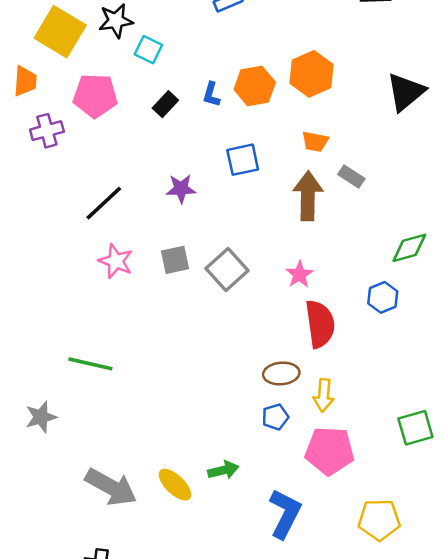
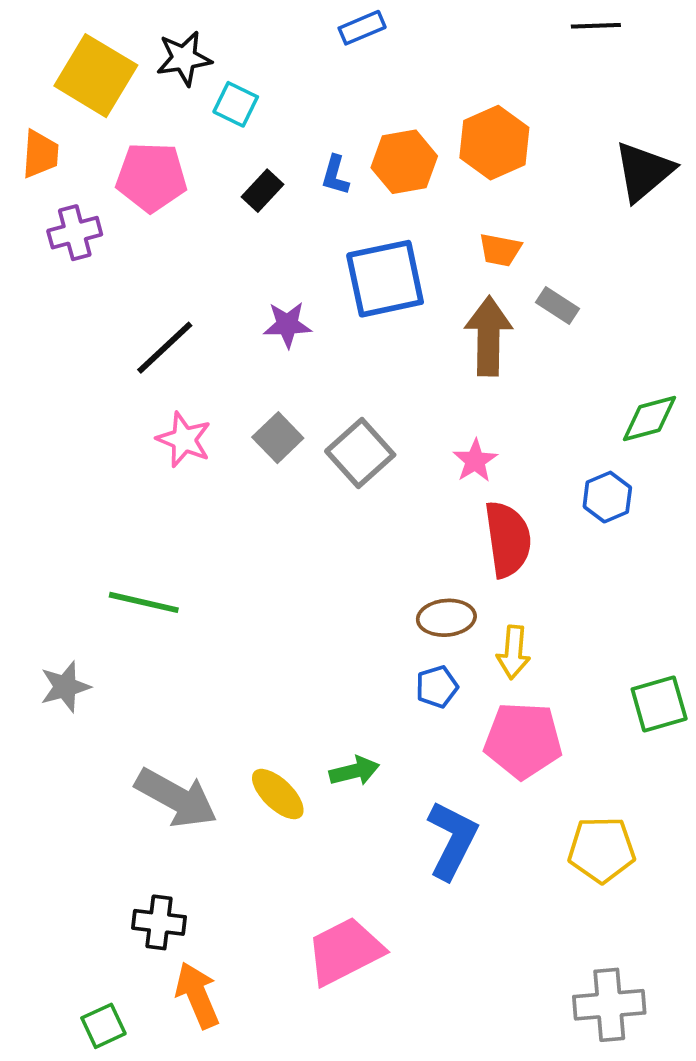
blue square: (243, 160) -> (385, 279), size x1.5
gray square: (175, 260) -> (278, 438), turned -32

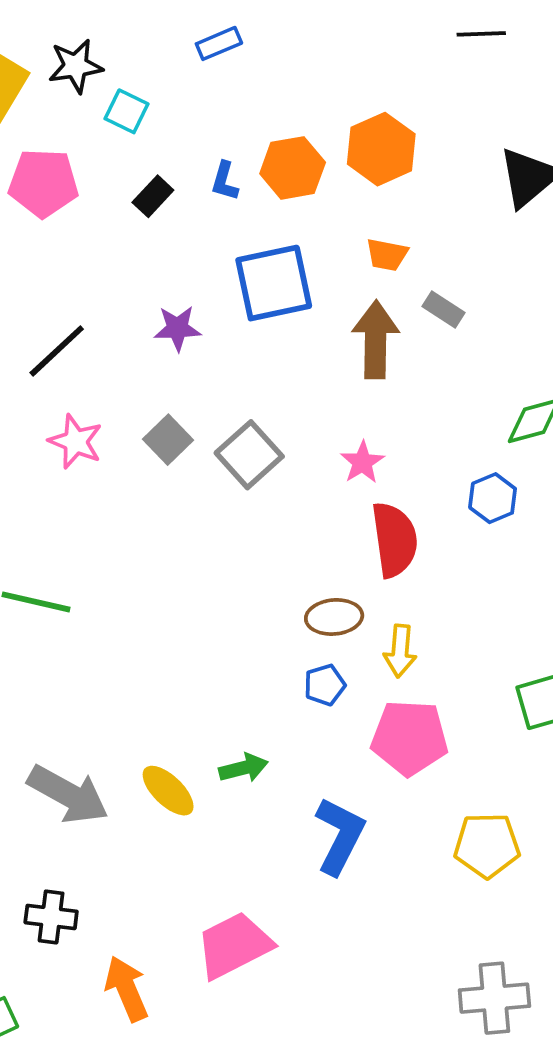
blue rectangle: (362, 28) -> (219, 43), moved
orange arrow: (197, 995) -> (127, 989), moved

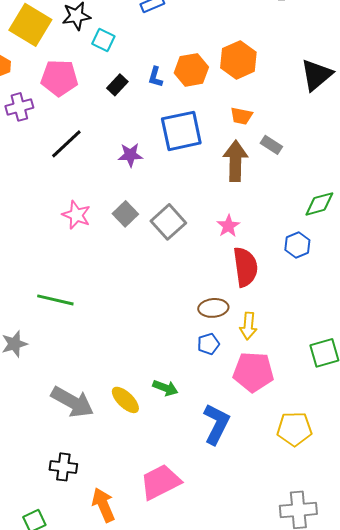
black line: (57, 351) -> (66, 144), moved
green arrow: (243, 768) -> (165, 388), turned 35

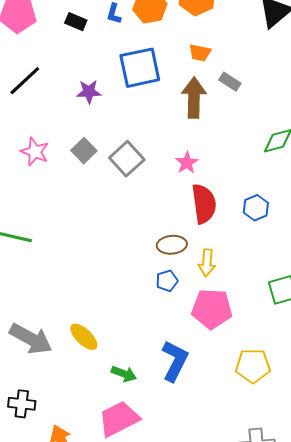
black rectangle: (117, 85) -> (76, 22), turned 70
blue hexagon: (297, 245) -> (256, 208), moved
green arrow: (165, 388) -> (124, 374), moved

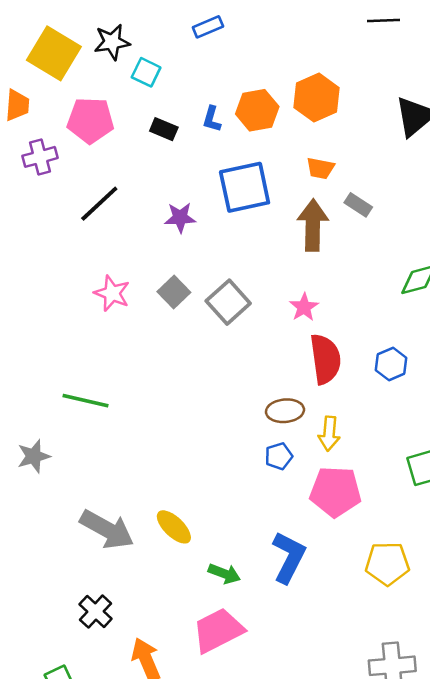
black cross: (22, 404) -> (96, 612), turned 36

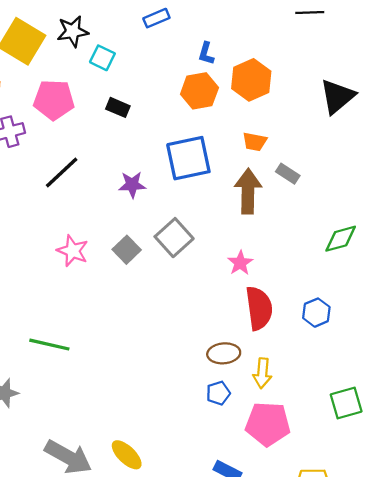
blue L-shape: (212, 119) -> (206, 53), moved
gray square: (228, 302) -> (174, 238), moved

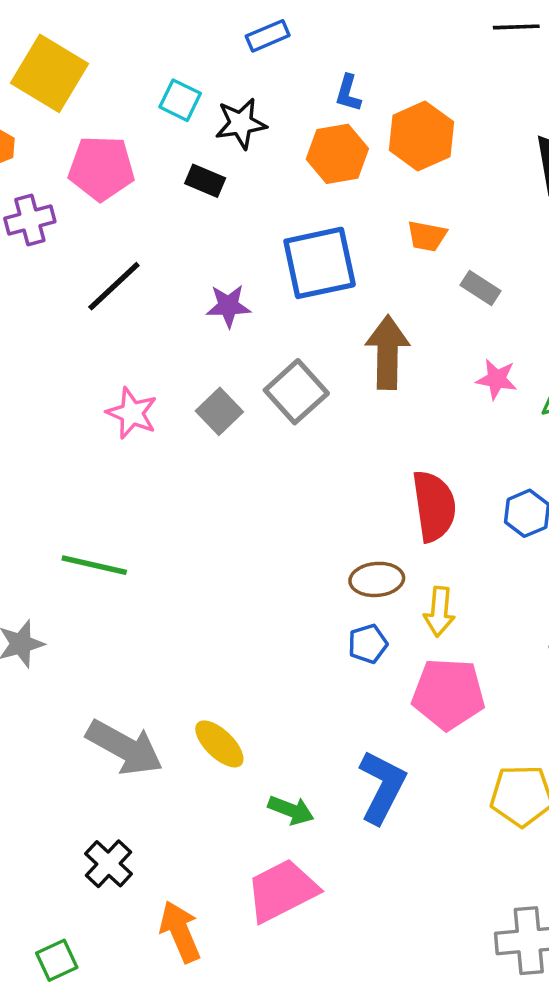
black star: (73, 31) -> (241, 123), moved
brown arrow: (248, 191) -> (387, 352), moved
pink star: (240, 263) -> (497, 379), moved, turned -30

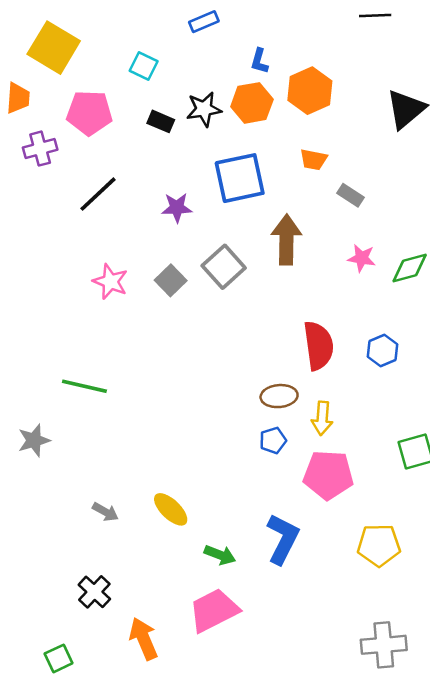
black star: (241, 123) -> (204, 109), moved
gray arrow: (125, 748) -> (105, 512), size x0.5

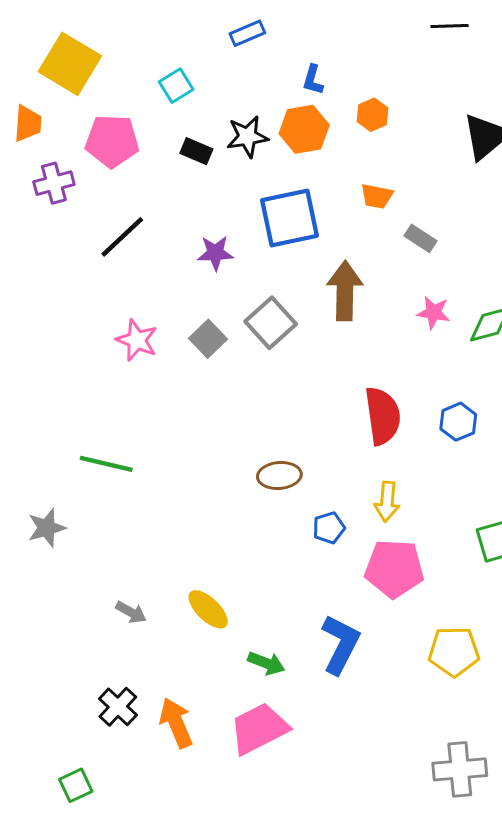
cyan square: (144, 66) -> (176, 86), turned 32
orange hexagon: (310, 91) -> (372, 115), size x0.6
brown ellipse: (279, 396) -> (279, 475), moved
orange arrow: (144, 639) -> (176, 723), moved

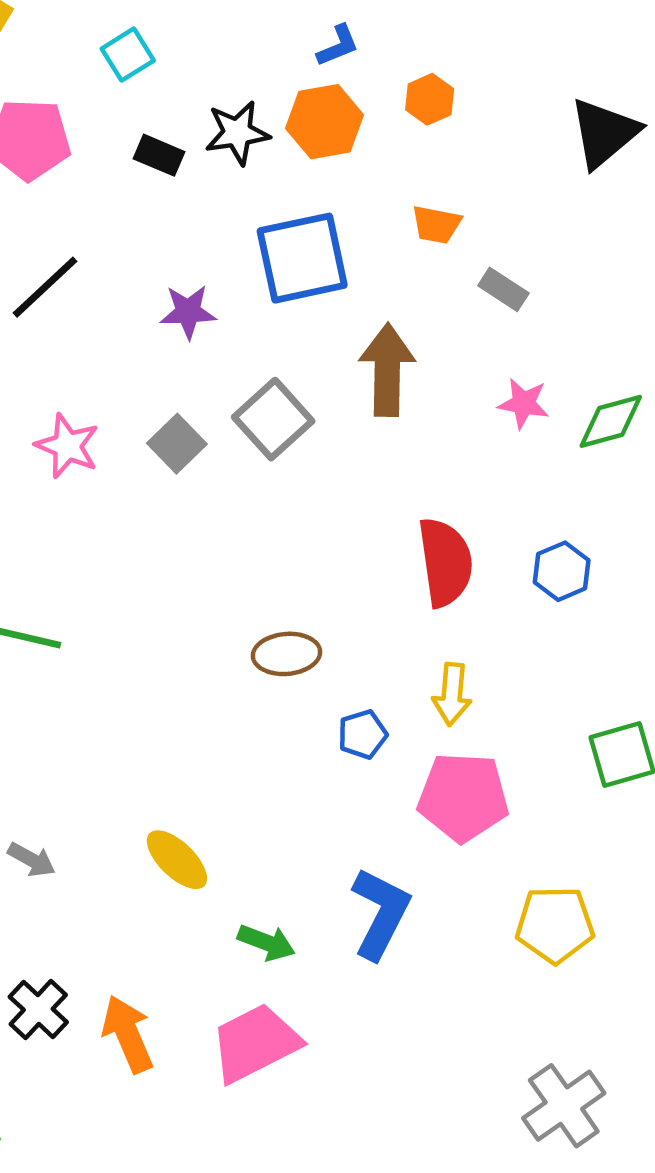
blue L-shape: (313, 80) -> (338, 46), turned -128
gray arrow: (131, 612) -> (32, 860), moved
gray cross: (460, 769) -> (564, 1106), turned -30

